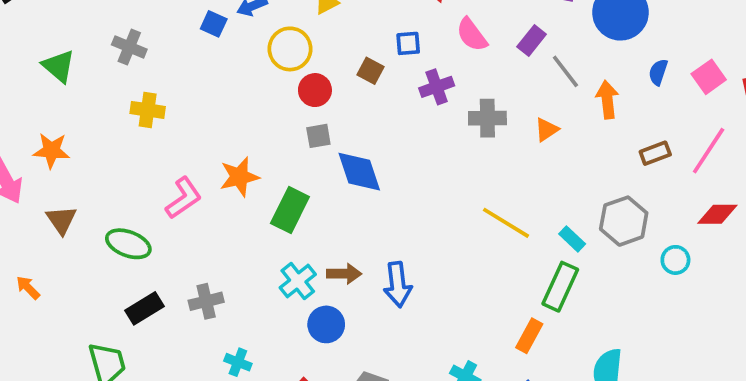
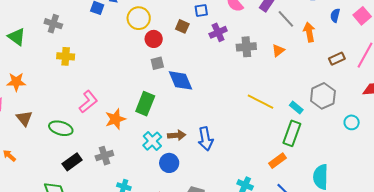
orange star: (239, 177) -> (115, 119), moved
cyan circle: (675, 260) -> (352, 122), moved
orange rectangle: (529, 336) -> (277, 161), turned 30

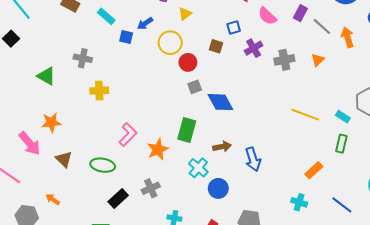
green rectangle: (292, 133) -> (341, 144), size x0.7
brown arrow: (177, 135) -> (222, 147), moved
orange rectangle: (277, 161) -> (314, 170), moved

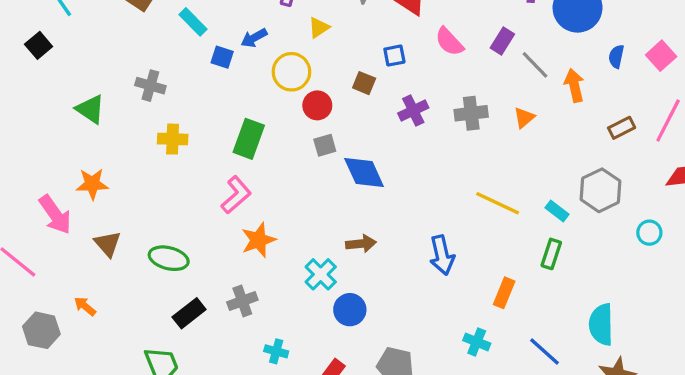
purple cross: (254, 48) -> (413, 111), moved
green rectangle: (187, 130) -> (249, 139), moved
pink L-shape: (128, 135) -> (236, 195), moved
blue arrow: (253, 159) -> (442, 255), moved
orange rectangle: (314, 170) -> (504, 293), turned -30

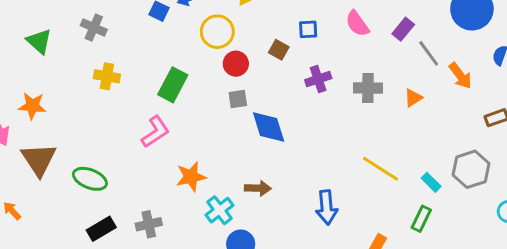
orange arrow: (574, 85) -> (460, 76), turned 148
orange star: (258, 240) -> (191, 177), moved
brown triangle: (108, 244) -> (39, 159), size x1.5

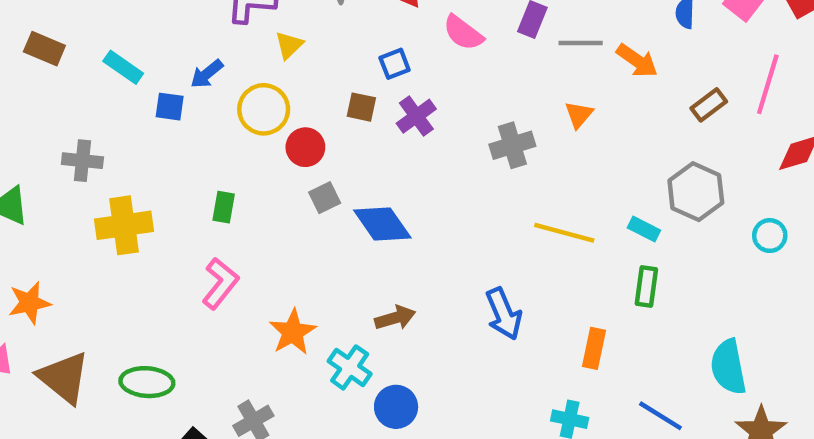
gray line: (429, 53) -> (581, 43), turned -36
yellow cross: (107, 76) -> (124, 225), size x1.4
purple cross: (318, 79) -> (416, 116), moved
green rectangle: (173, 85) -> (224, 207), size x0.6
gray cross: (368, 88) -> (512, 145), moved

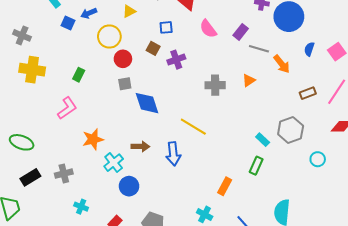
blue square: (395, 64) -> (166, 27), moved
yellow line: (564, 233) -> (193, 127), moved
blue arrow: (504, 314) -> (173, 154), moved

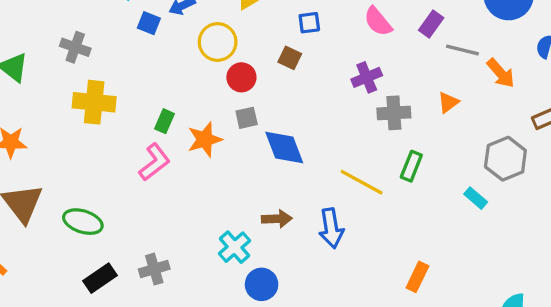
purple cross: (176, 60) -> (367, 77), moved
green rectangle: (79, 75) -> (164, 121), moved
gray hexagon: (291, 130) -> (505, 159), moved
orange star: (93, 139) -> (205, 140), moved
green rectangle: (256, 166) -> (411, 166), moved

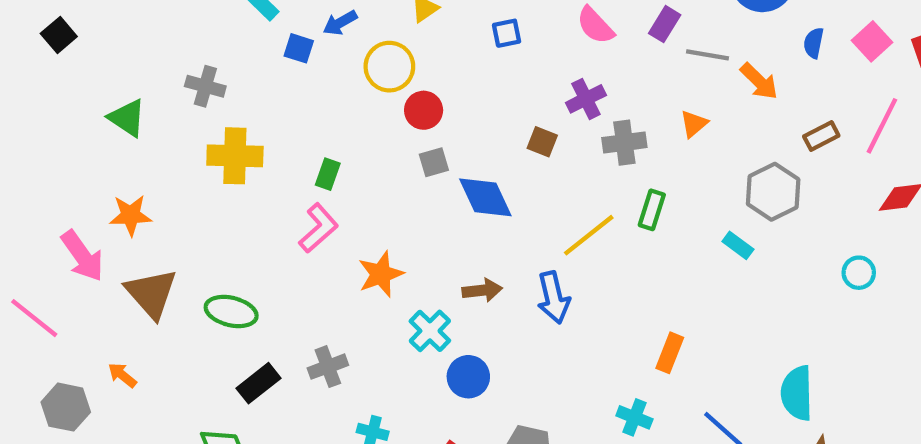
brown square: (290, 58) -> (542, 142), moved
orange star: (205, 140) -> (381, 274), moved
yellow line: (362, 182) -> (589, 235), turned -63

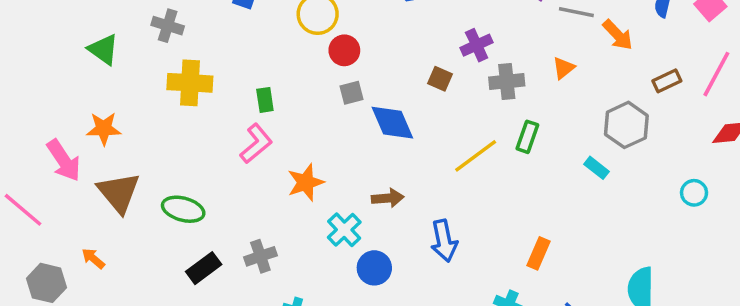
green rectangle: (328, 174) -> (265, 100), turned -30
blue arrow: (554, 298) -> (444, 241), moved

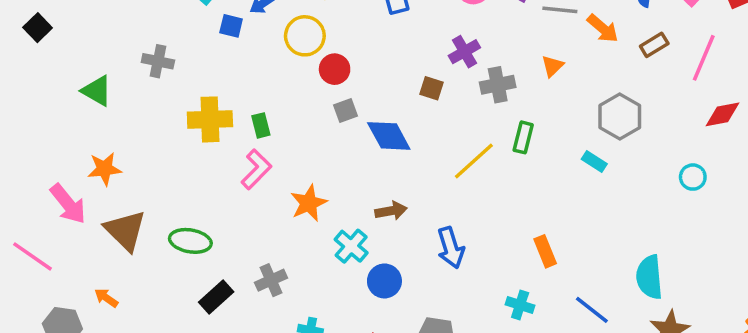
brown rectangle: (667, 81) -> (654, 45), moved
yellow cross: (190, 83) -> (210, 119), moved
orange rectangle: (539, 253) -> (545, 251), turned -40

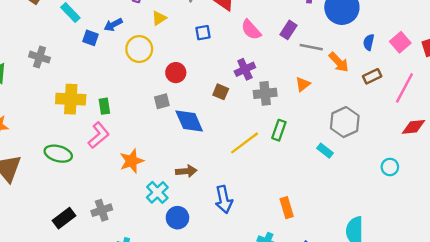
red circle: (335, 69) -> (176, 73), moved
green ellipse: (190, 241) -> (58, 154), moved

